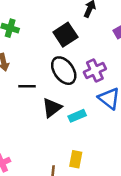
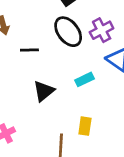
black triangle: (52, 108) -> (44, 91), moved

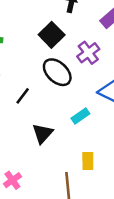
purple cross: (102, 30) -> (88, 53), moved
black line: (29, 50) -> (23, 96), turned -42

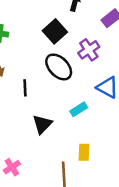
black line: (23, 96) -> (25, 88), turned -42

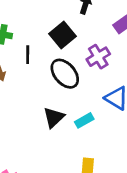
black line: (25, 88) -> (28, 55), moved
black triangle: (42, 124) -> (54, 117), moved

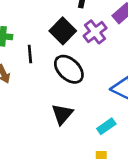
purple cross: (98, 57) -> (95, 32), moved
cyan rectangle: (84, 120) -> (106, 126), moved

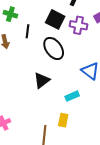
black square: (63, 31) -> (55, 19), turned -30
purple cross: (95, 32) -> (79, 25), turned 36

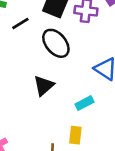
black line: (27, 31) -> (20, 24), turned 56

